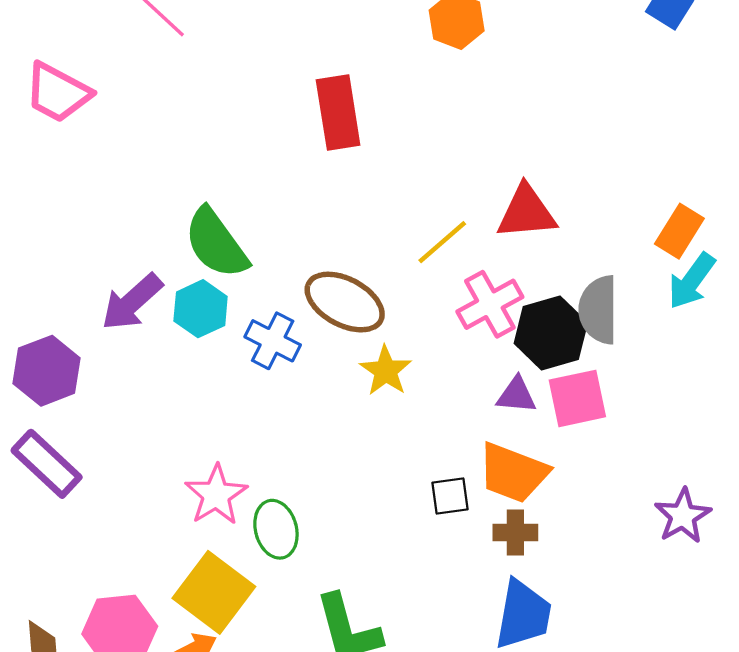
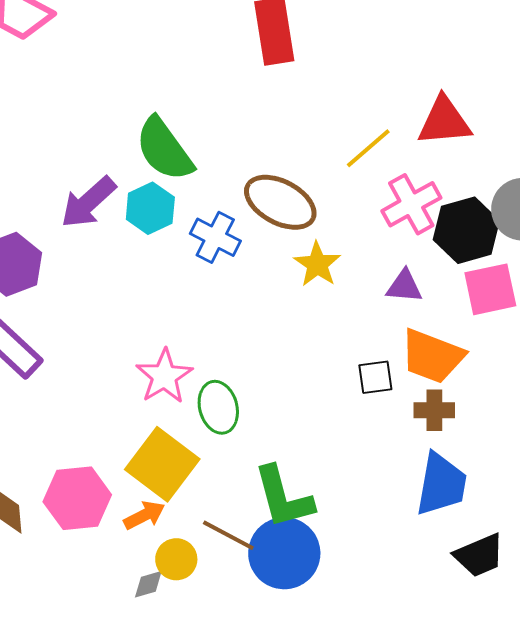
purple triangle: (516, 395) -> (404, 286), moved

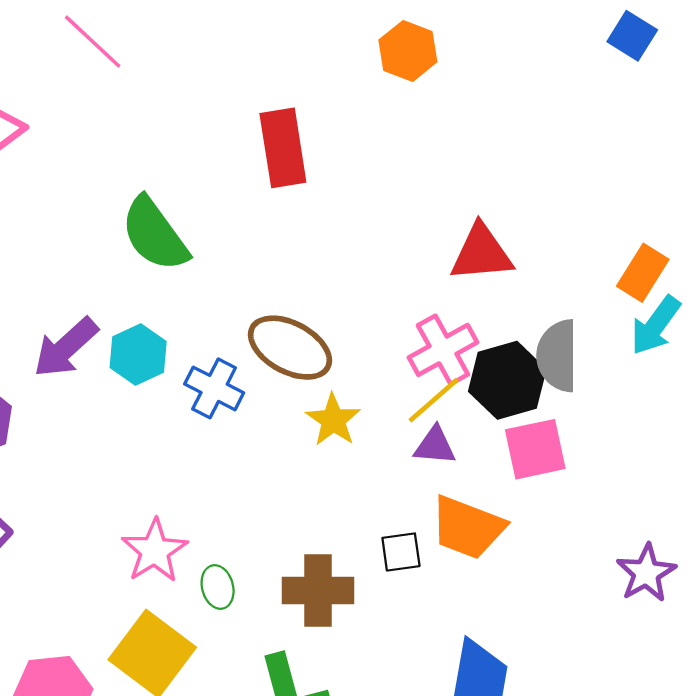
yellow line: (368, 148) -> (434, 400), moved
green semicircle: (164, 149) -> (155, 234), moved
green ellipse: (218, 407) -> (218, 587), size x0.7
brown cross: (434, 410) -> (318, 590), moved, size x1.5

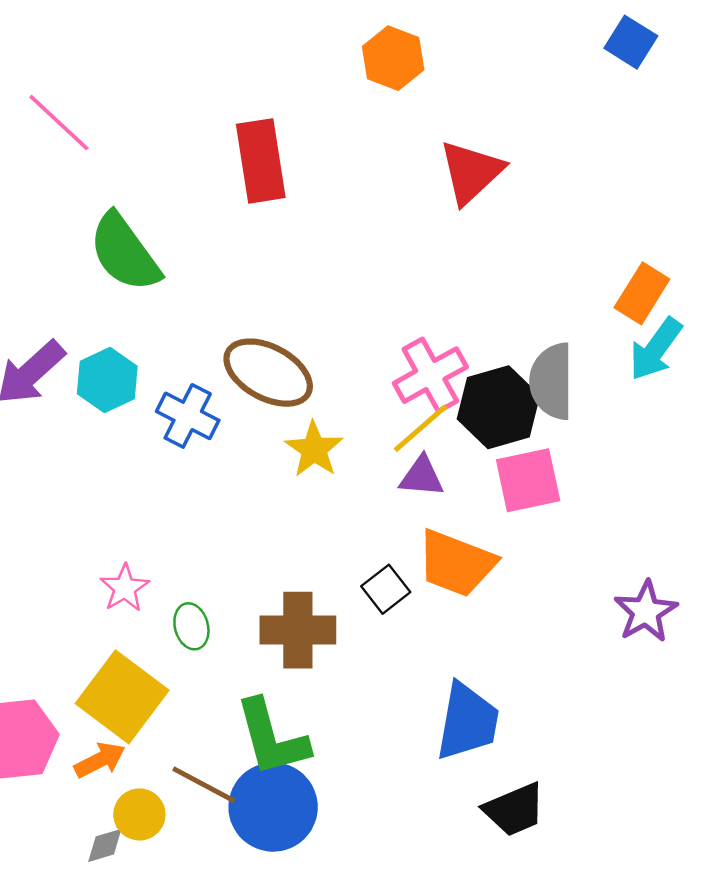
pink line: (93, 42) -> (59, 123), moved
red triangle: (482, 253) -> (471, 172), moved, turned -38
pink star: (155, 551) -> (125, 588), size x0.7
black square: (401, 552) -> (386, 589), turned -30

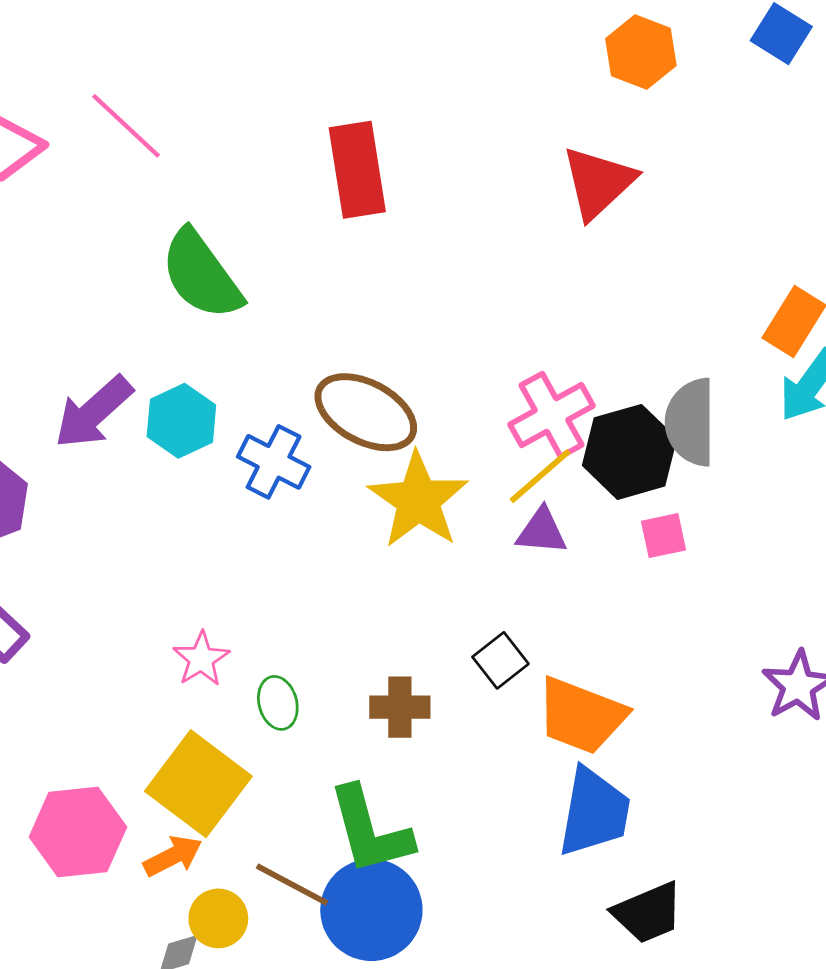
orange hexagon: (393, 58) -> (641, 52), moved
yellow star: (314, 449) -> (418, 500), size x1.5
pink square: (528, 480) -> (664, 536), size x0.6
orange trapezoid: (456, 563) -> (581, 716), moved
brown cross: (298, 630) -> (400, 707), size x0.7

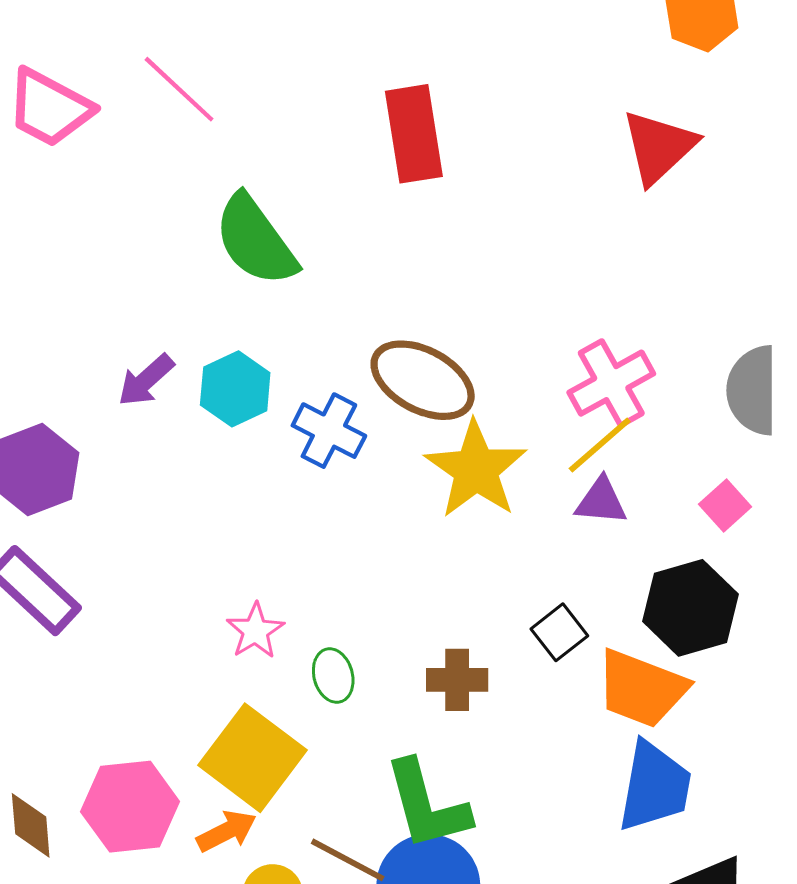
purple arrow: (93, 412) -> (146, 380), size x0.7
black hexagon: (630, 452) -> (691, 608), moved
pink square: (664, 536) -> (725, 506), turned -30

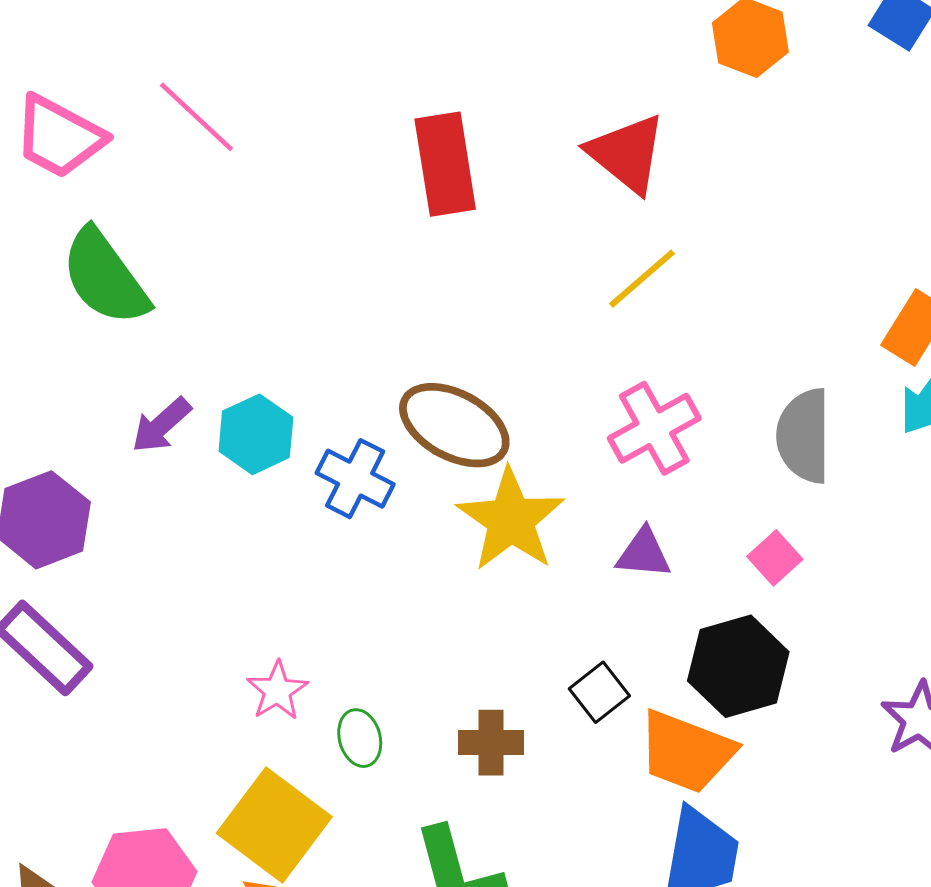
red triangle: (659, 147) -> (627, 153), moved, turned -38
green semicircle: (255, 240) -> (105, 277), moved
yellow line: (600, 445) -> (642, 279), moved

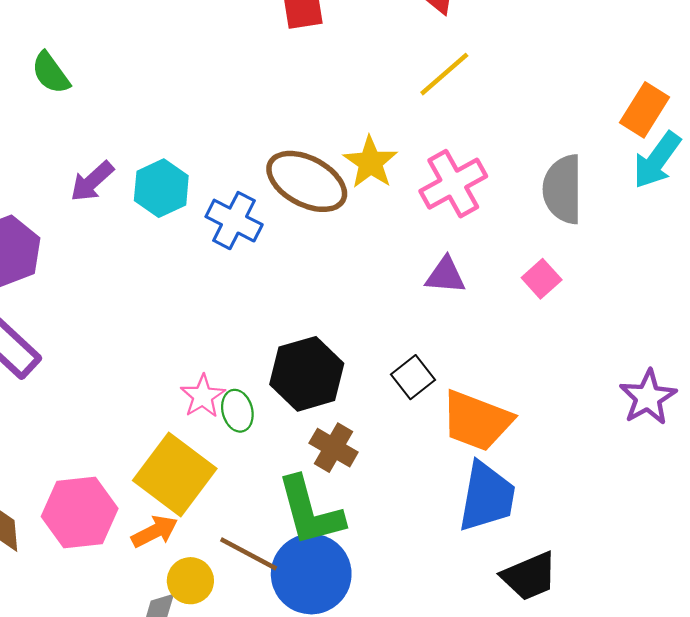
green semicircle: (105, 277) -> (51, 73), size x0.6
yellow star: (511, 520) -> (370, 162), moved, size x0.7
black hexagon: (738, 666) -> (307, 374), moved
pink star: (277, 691) -> (203, 396), moved
brown cross: (491, 743) -> (334, 448), moved, turned 30

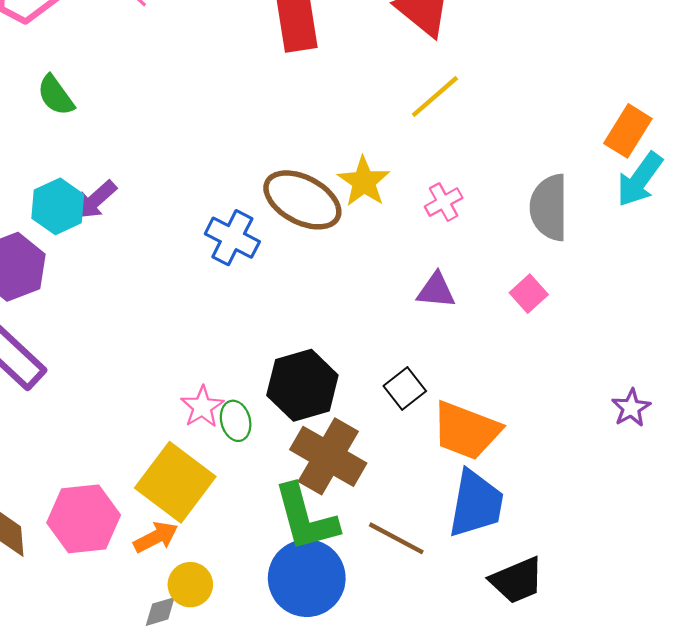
pink cross: (453, 184) -> (444, 202), size x0.6
cyan hexagon: (161, 188) -> (58, 206), moved
purple star: (648, 397) -> (631, 408), size x0.7
brown cross: (334, 448) -> (328, 456), size x1.6
brown line: (249, 554) -> (396, 538), moved

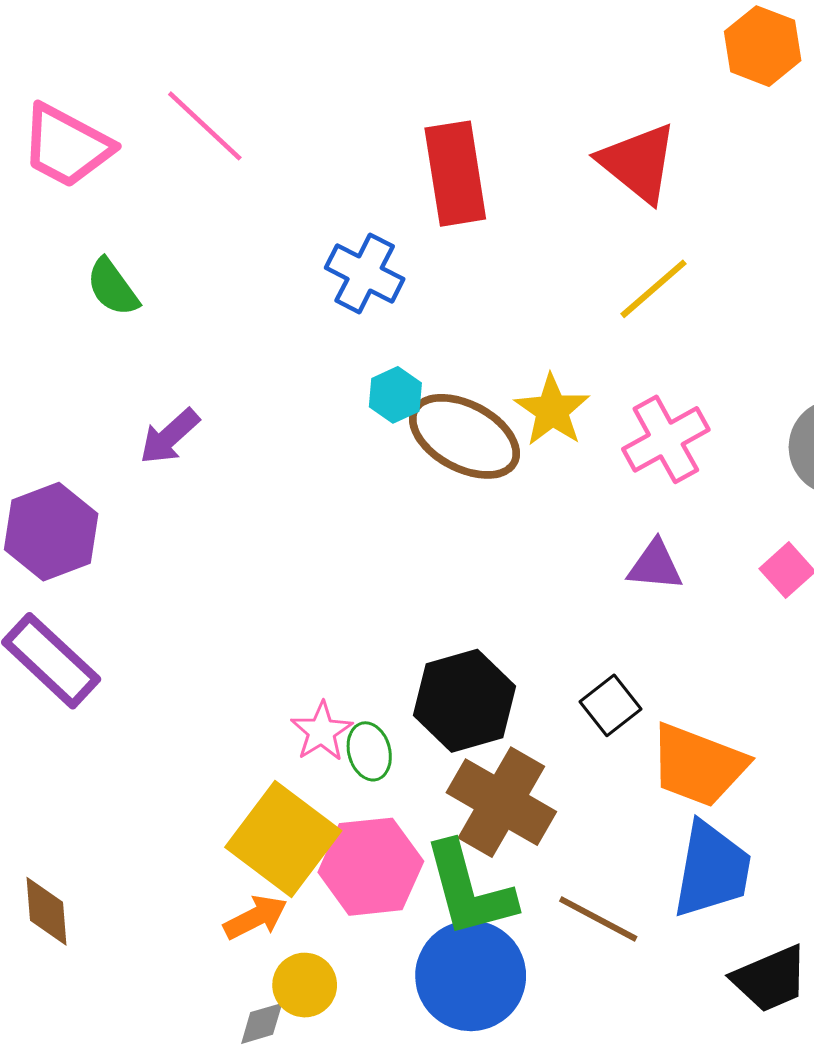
pink cross: (444, 202) -> (666, 439), size x1.6
cyan hexagon: (58, 206) -> (395, 395), moved, size x0.7
blue cross: (232, 238) -> (365, 273), moved
pink hexagon: (84, 519) -> (371, 867), moved

